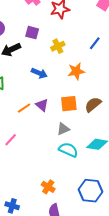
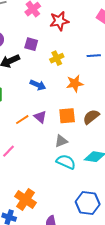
blue line: (95, 43) -> (94, 56), turned 48
orange cross: (48, 187) -> (25, 199), moved, size x1.5

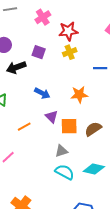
yellow cross: (57, 58) -> (70, 52), moved
purple triangle: (40, 117) -> (51, 117), moved

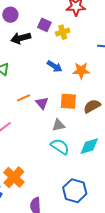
yellow cross: (70, 52) -> (63, 32), moved
blue arrow: (42, 93) -> (55, 66), moved
purple triangle: (51, 117) -> (42, 103), moved
cyan diamond: (94, 169) -> (89, 146), turned -35

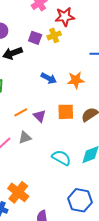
yellow cross: (63, 32) -> (54, 35), moved
gray triangle: (58, 125) -> (25, 138), moved

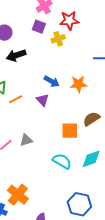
purple square: (35, 38) -> (39, 27), moved
orange line: (21, 112) -> (16, 99), moved
orange square: (66, 112) -> (70, 131), moved
purple triangle: (40, 116) -> (43, 100), moved

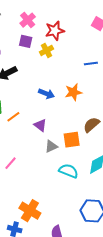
purple triangle: (43, 100) -> (40, 125), moved
gray triangle: (26, 140) -> (51, 146), moved

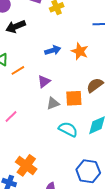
orange star: (73, 92) -> (80, 51), turned 30
blue arrow: (46, 94) -> (53, 50), turned -42
purple triangle: (40, 125) -> (44, 81), turned 40

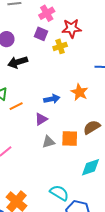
blue arrow: (53, 50) -> (52, 99), moved
cyan semicircle: (68, 129) -> (59, 193), moved

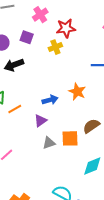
purple square: (41, 34) -> (27, 37), moved

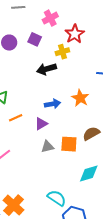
red star: (66, 28) -> (75, 34), turned -30
black arrow: (14, 65) -> (46, 69), moved
orange line: (15, 109) -> (16, 118), moved

